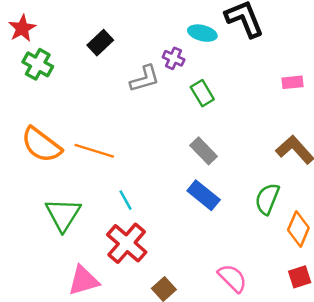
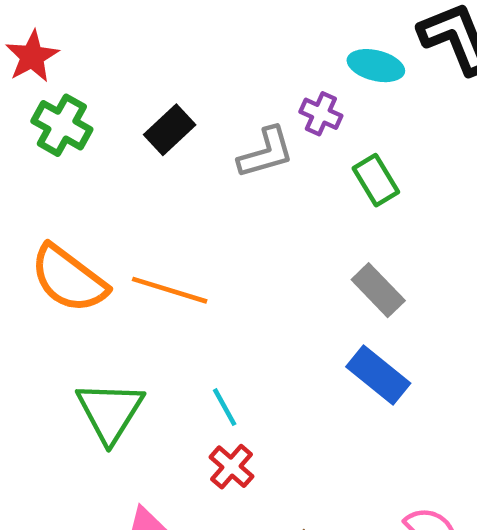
black rectangle: (100, 43) -> (170, 130), moved
cyan line: (125, 200) -> (225, 407), moved
red cross: (127, 243) -> (231, 467), size x0.6

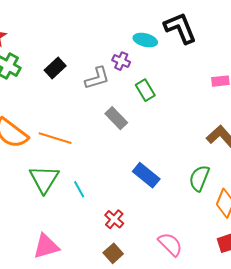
gray rectangle: (378, 290) -> (116, 118), moved
green triangle: (110, 412) -> (44, 179), moved
red cross: (231, 467) -> (114, 219), moved

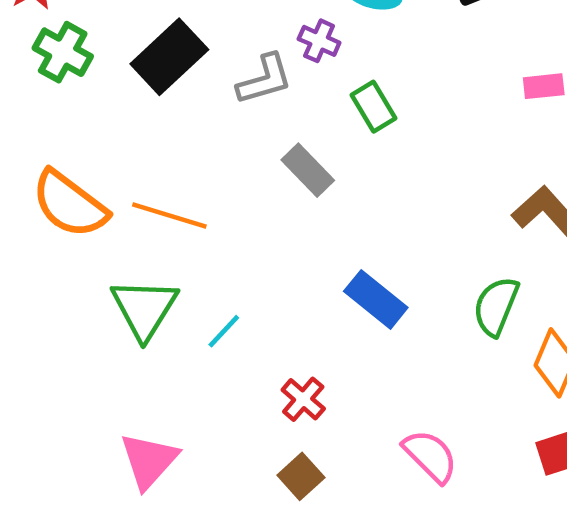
black rectangle: (55, 68) -> (169, 57), size x1.5
cyan line: (79, 189) -> (224, 331), turned 72
pink triangle: (46, 246) -> (149, 461), turned -32

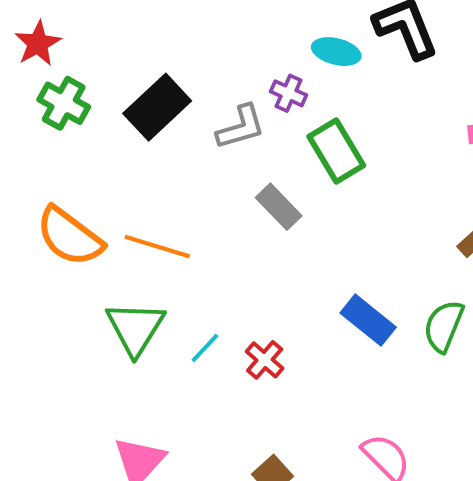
green rectangle: (374, 107) -> (336, 151), size x1.4
blue rectangle: (376, 299) -> (368, 320), moved
red cross: (303, 399) -> (265, 360), moved

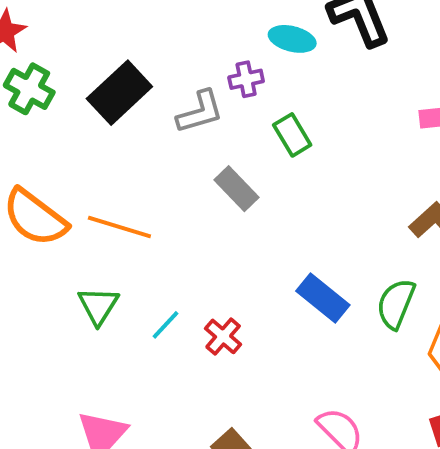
purple cross: (288, 93) -> (246, 79), turned -36
green rectangle: (336, 151) -> (292, 135), size x0.7
green triangle: (135, 328) -> (98, 306), size x0.7

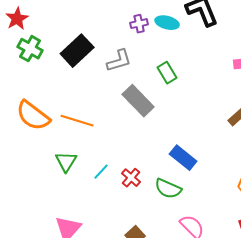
purple cross: (246, 79) -> (139, 24), moved
gray rectangle: (236, 189) -> (138, 101), size x1.4
green semicircle: (396, 304) -> (168, 189), moved, turned -88

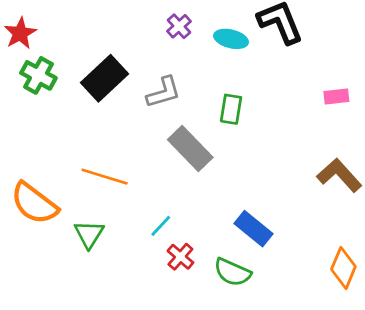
purple cross: (139, 24) -> (179, 26), moved, turned -30
green rectangle: (167, 73) -> (231, 109), turned 40
orange semicircle: (33, 116) -> (34, 203), moved
cyan line: (101, 172) -> (161, 226), moved

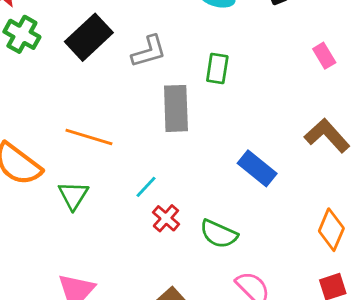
pink rectangle: (336, 97) -> (324, 56), turned 65
gray rectangle: (190, 149) -> (176, 108), turned 42
blue rectangle: (253, 229) -> (257, 168), moved

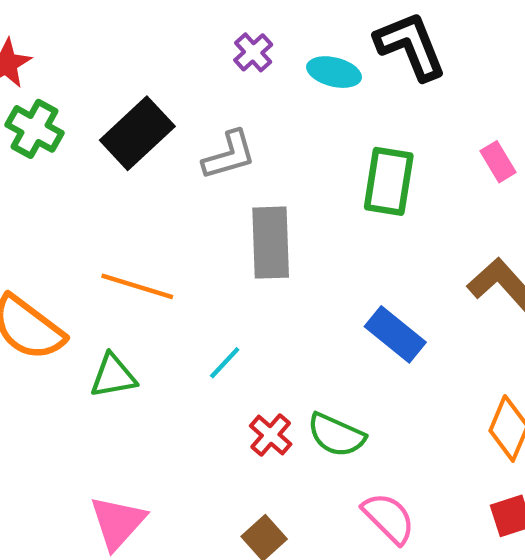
green rectangle: (217, 69) -> (389, 181), moved, size x1.4
green triangle: (73, 195) -> (113, 376), turned 48
red cross: (166, 218) -> (271, 435), moved

